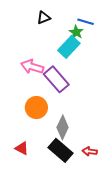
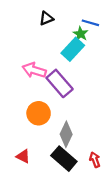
red arrow: (90, 151) -> (95, 160), turned 64

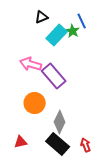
blue line: (90, 23) -> (82, 21), turned 49
cyan rectangle: (73, 49) -> (57, 35), moved
red triangle: (23, 156) -> (21, 142), turned -40

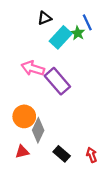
orange circle: (35, 103) -> (24, 116), moved
gray diamond: (60, 122) -> (38, 130), moved
black rectangle: (58, 144) -> (62, 154), size x0.7

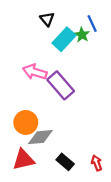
black triangle: (45, 18) -> (47, 19), turned -48
gray diamond: (38, 130) -> (40, 137), turned 60
red triangle: (22, 152) -> (24, 160), size x1.5

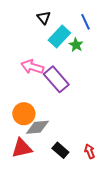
green star: (82, 35) -> (76, 45), moved

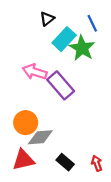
black triangle: (44, 18) -> (47, 19), turned 32
green star: (76, 45) -> (82, 48), size x1.6

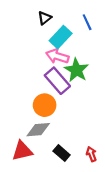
green star: (82, 48) -> (76, 70), moved
pink arrow: (35, 72) -> (57, 56), moved
orange circle: (26, 123) -> (45, 105), moved

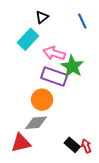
cyan rectangle: (61, 37) -> (28, 39), moved
purple rectangle: (57, 81) -> (54, 76), turned -30
black rectangle: (62, 153) -> (72, 145), moved

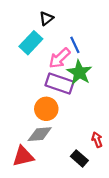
blue line: (82, 21) -> (75, 45), moved
pink arrow: (54, 53) -> (60, 58), turned -60
red arrow: (86, 146) -> (97, 140), moved

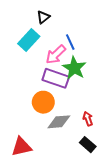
gray diamond: (40, 134) -> (59, 122), moved
red arrow: (97, 140) -> (88, 119), moved
black rectangle: (79, 158) -> (88, 145), moved

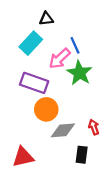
black triangle: (43, 17) -> (46, 19), turned 32
purple rectangle: (56, 78) -> (34, 83), moved
black rectangle: (88, 145) -> (82, 155), moved, turned 56

